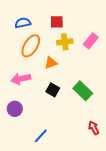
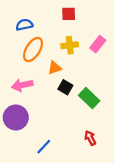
red square: (57, 22) -> (69, 14), moved
black square: (53, 90) -> (65, 87), moved
purple circle: (15, 109) -> (16, 117), size x1.5
red arrow: (94, 128) -> (90, 138), moved

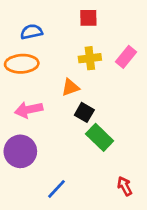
orange ellipse: (33, 49) -> (22, 64), moved, turned 55
green rectangle: (89, 98) -> (100, 137), moved
red arrow: (90, 138) -> (125, 186), moved

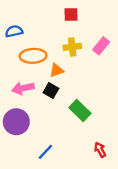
blue semicircle: (31, 32) -> (14, 31), moved
orange ellipse: (22, 64) -> (33, 56), moved
black square: (84, 112) -> (51, 90), moved

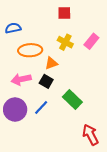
yellow cross: (72, 47) -> (65, 42), turned 35
red arrow: (100, 150) -> (90, 135), size x1.5
blue line: (45, 152) -> (41, 107), moved

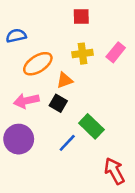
yellow cross: (65, 42) -> (83, 54), turned -35
orange ellipse: (30, 50) -> (38, 64), turned -30
blue line: (41, 107) -> (67, 143), moved

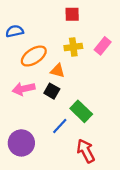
orange triangle: (65, 80) -> (57, 71), turned 35
purple circle: (19, 139) -> (21, 143), moved
red arrow: (114, 171) -> (86, 151), moved

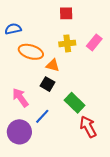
orange ellipse: (34, 56) -> (31, 52), turned 50
pink arrow: (24, 89) -> (20, 98), moved, turned 66
blue line: (60, 126) -> (42, 116), moved
red arrow: (86, 151) -> (88, 127), moved

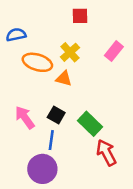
yellow cross: (67, 43) -> (70, 52), moved, turned -35
black square: (47, 84) -> (56, 115), moved
blue line: (42, 116) -> (51, 140), turned -35
purple circle: (19, 132) -> (42, 169), moved

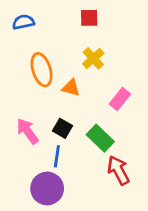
blue semicircle: (16, 35) -> (23, 22), moved
pink rectangle: (114, 51) -> (120, 99), moved
yellow cross: (70, 52) -> (93, 58), moved
orange ellipse: (37, 62) -> (42, 70), turned 56

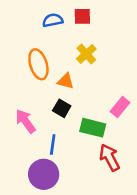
blue semicircle: (23, 22) -> (53, 20), moved
pink rectangle: (120, 99) -> (120, 107), moved
black square: (62, 128) -> (62, 108), moved
green rectangle: (100, 138) -> (93, 128), turned -30

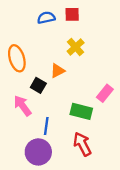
orange ellipse: (38, 64) -> (17, 58), moved
orange triangle: (66, 81) -> (57, 71), turned -42
black square: (62, 108) -> (38, 85), moved
red arrow: (110, 157) -> (82, 144), moved

